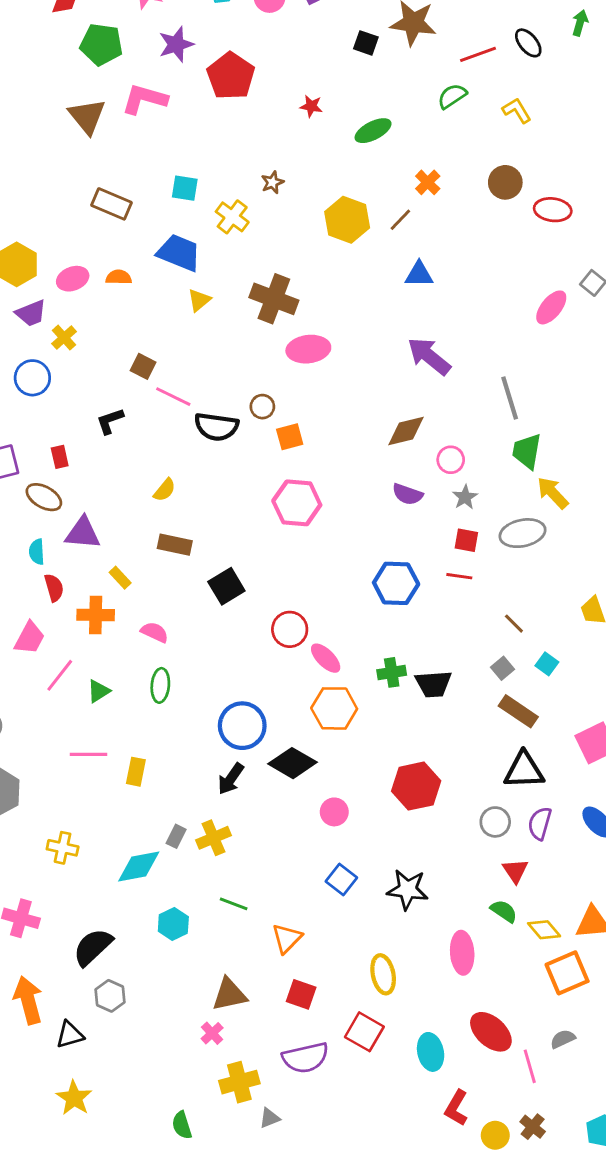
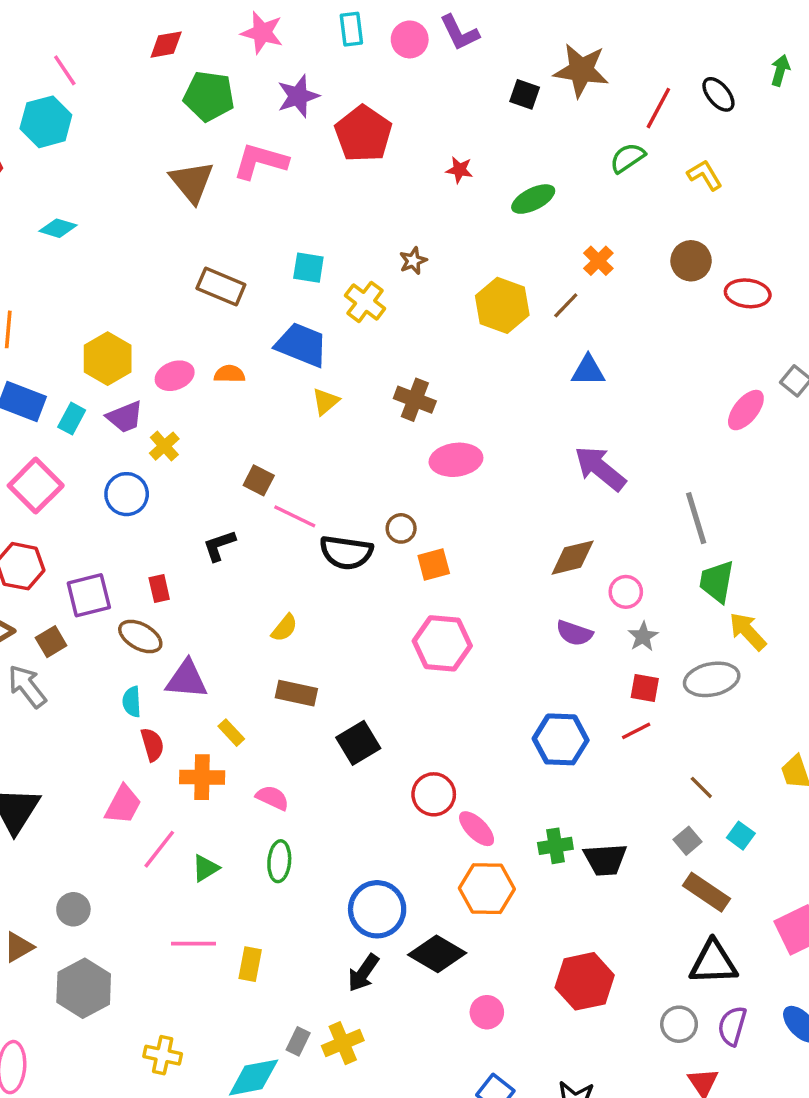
red line: (478, 54) -> (658, 108), turned -42
brown cross: (274, 299) -> (415, 400), size x0.7
red line: (459, 576) -> (636, 731), turned -35

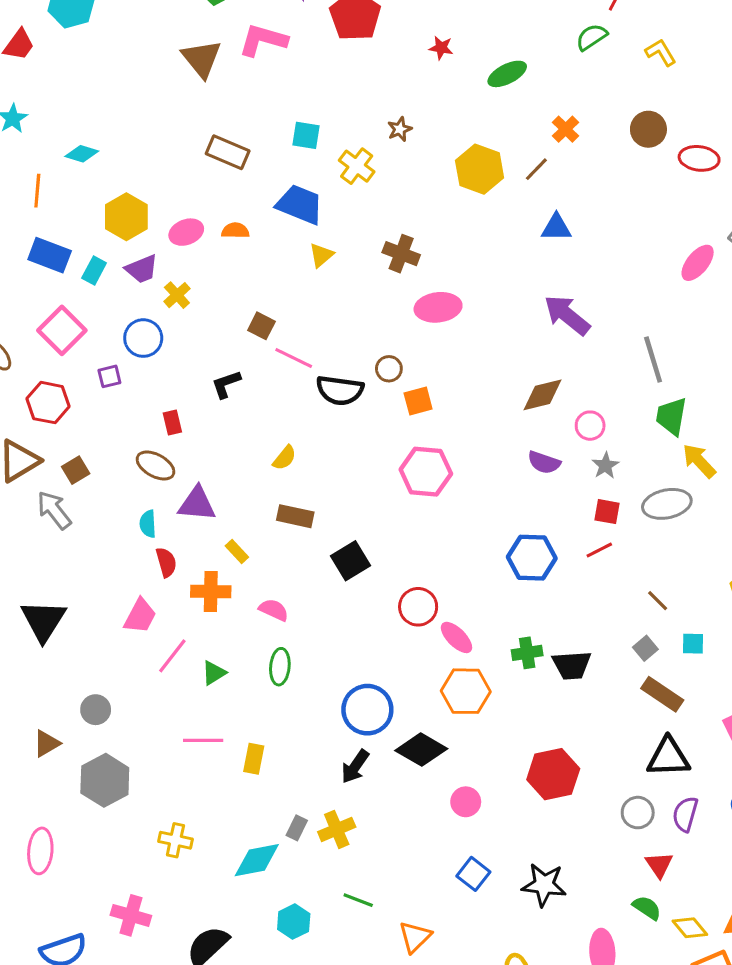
cyan diamond: (58, 228) -> (82, 154), moved
purple square: (89, 595) -> (109, 376), moved, size x0.6
cyan square: (741, 836) -> (693, 644), turned -35

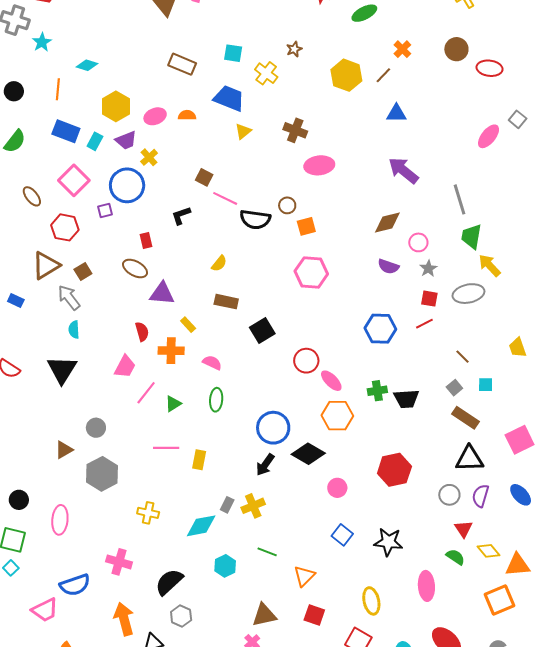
blue circle: (143, 338) -> (127, 185), size x1.4
cyan semicircle: (148, 524) -> (74, 330), moved
yellow diamond: (690, 928) -> (489, 551), moved

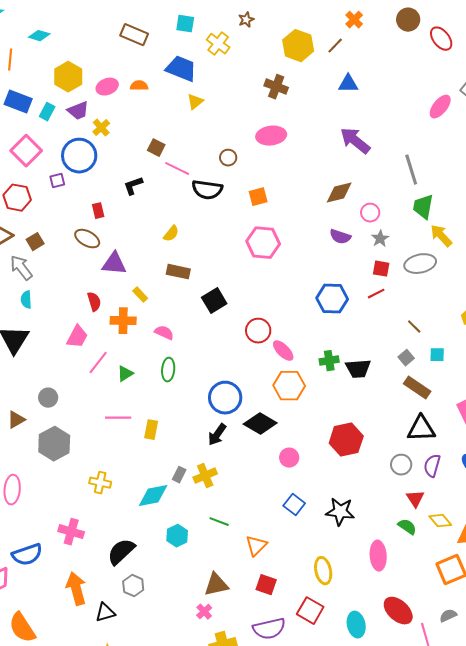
red ellipse: (490, 68) -> (441, 39), turned 45
brown cross: (295, 130) -> (276, 87), moved
brown circle: (287, 205) -> (228, 158), moved

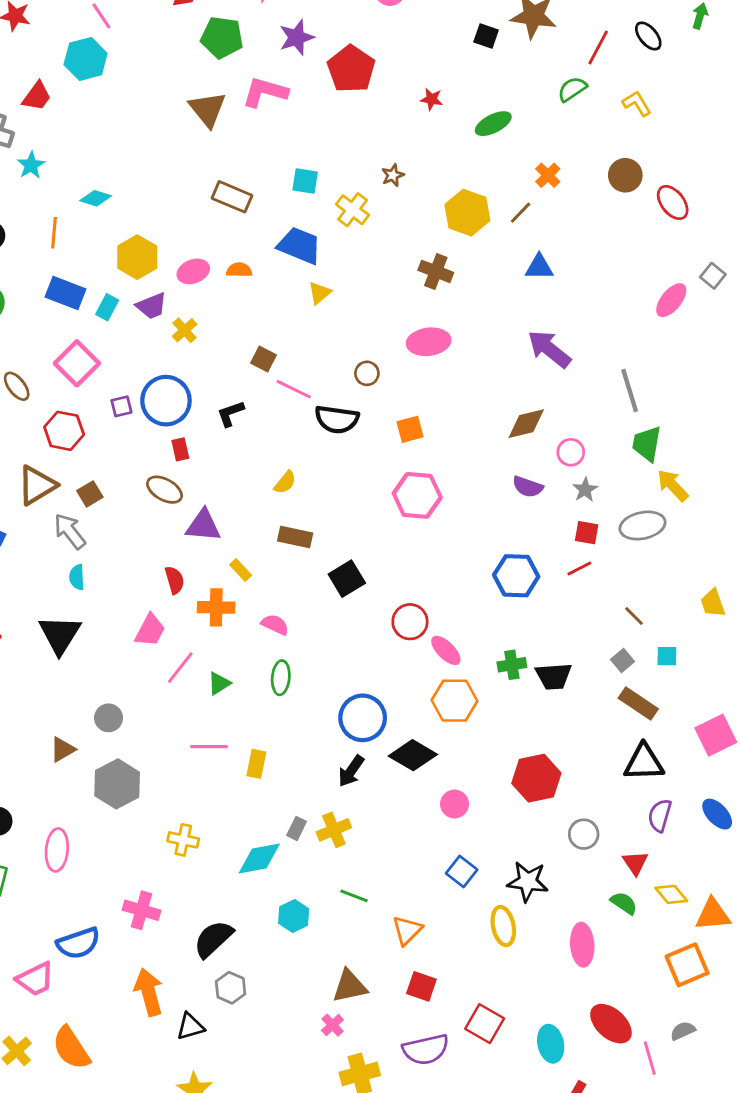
blue circle: (79, 156) -> (166, 401), moved
gray circle: (401, 465) -> (584, 834), moved
yellow ellipse: (323, 571) -> (503, 926), moved

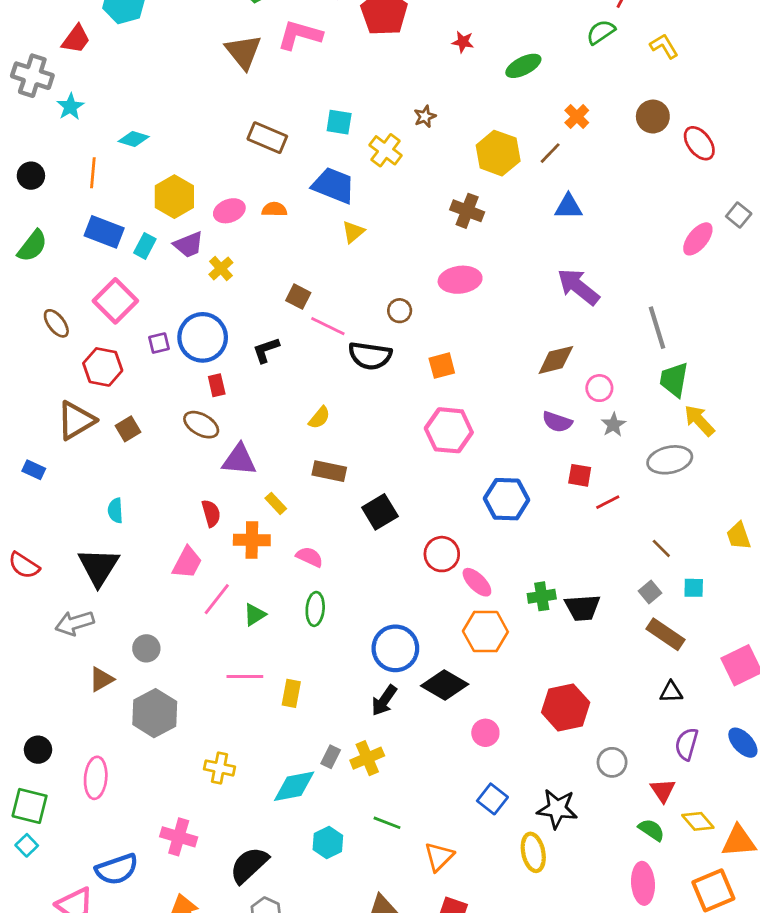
gray arrow: (70, 531) -> (75, 623), moved, turned -69
red square: (587, 533) -> (580, 475), moved
blue hexagon: (516, 576) -> (507, 499), moved
black triangle: (644, 762) -> (671, 692), size x0.6
pink ellipse: (582, 945) -> (643, 883), moved

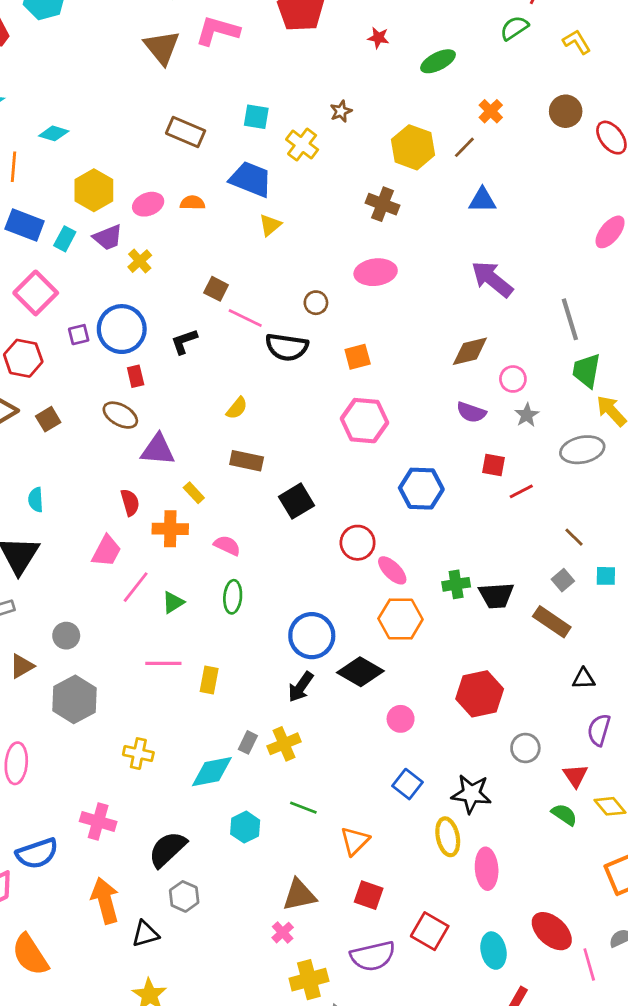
brown rectangle: (666, 634) -> (552, 622), moved
pink ellipse: (643, 883) -> (487, 869), moved

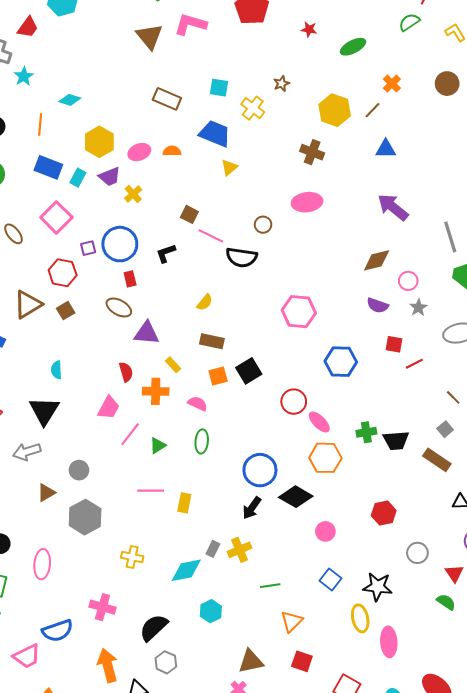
orange square: (358, 357) -> (218, 376), moved
red hexagon: (23, 358) -> (63, 273), moved
red hexagon: (480, 694) -> (384, 513), size x0.7
green line: (303, 808) -> (270, 586), moved, turned -30

